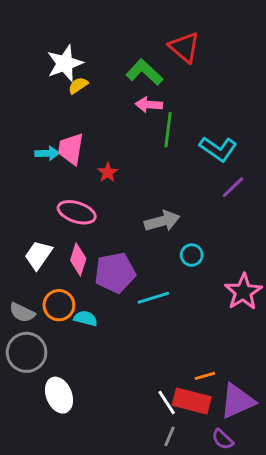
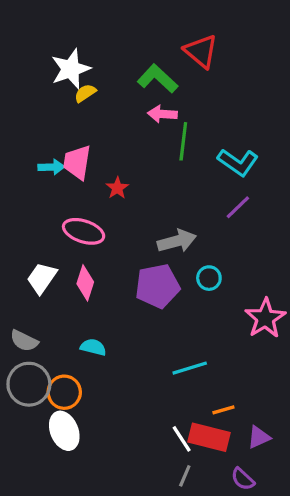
purple line: (233, 187) -> (238, 207), moved
purple pentagon: (115, 273) -> (158, 286), moved
cyan line: (153, 298) -> (190, 368), moved
orange circle: (59, 305) -> (64, 392), moved
purple triangle: (237, 401) -> (259, 437), size x0.6

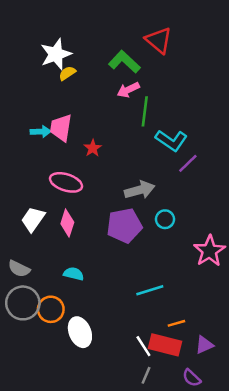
pink arrow: (162, 114) -> (128, 90), turned -30
cyan L-shape: (238, 162) -> (171, 141), moved
white ellipse: (64, 431) -> (80, 332), moved

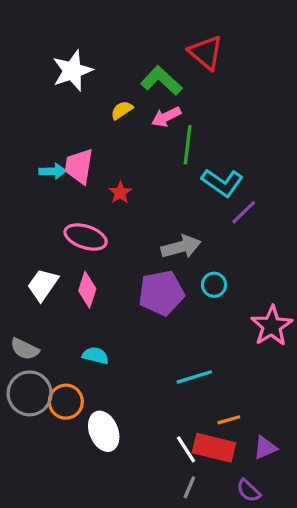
yellow semicircle: (67, 73) -> (122, 110), moved

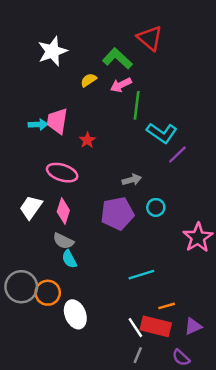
gray arrow: (181, 247) -> (132, 180), size x0.7
gray semicircle: (25, 349) -> (63, 241), moved
cyan semicircle: (95, 356) -> (69, 259), turned -132

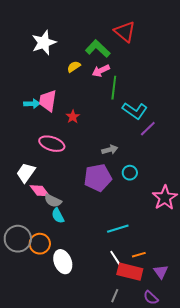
pink diamond: (63, 211) -> (40, 191), moved, turned -55
purple triangle: (193, 326) -> (161, 272), turned -42
white line: (135, 328) -> (116, 259), moved

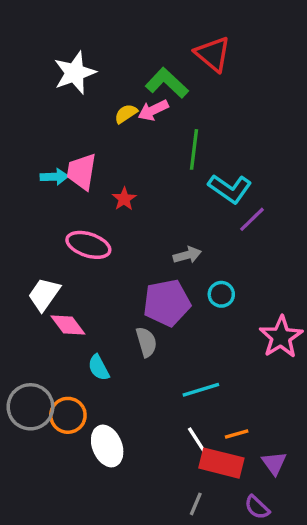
pink arrow: (101, 71) -> (153, 110), moved
gray semicircle: (53, 201) -> (146, 342), moved, turned -132

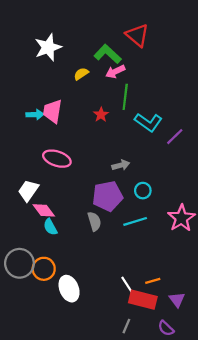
pink arrow: (153, 110) -> (115, 72), moved
red star: (124, 199) -> (101, 115), moved
purple line: (252, 219) -> (175, 137), moved
cyan semicircle: (99, 368) -> (50, 227), moved
cyan line: (201, 390) -> (135, 221), moved

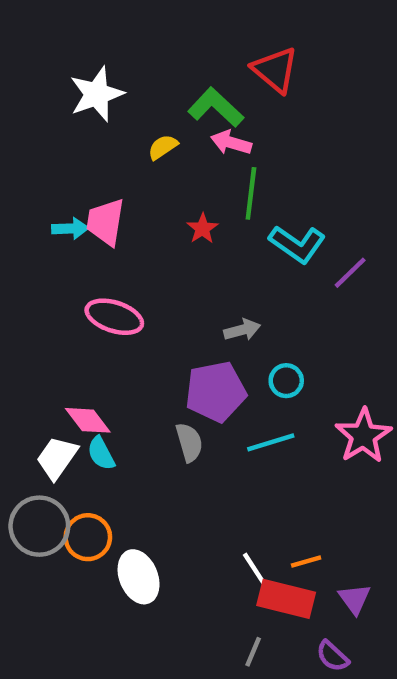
pink arrow: (115, 72) -> (231, 143), turned 42
white trapezoid: (28, 191) -> (57, 458), moved

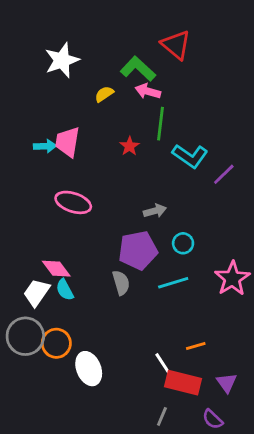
orange line: (306, 561) -> (196, 346), moved

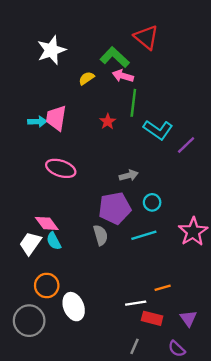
gray circle: (25, 336) -> (29, 321), moved
white line: (163, 364) -> (136, 303), turned -66
red rectangle: (183, 383) -> (152, 318), size x0.7

